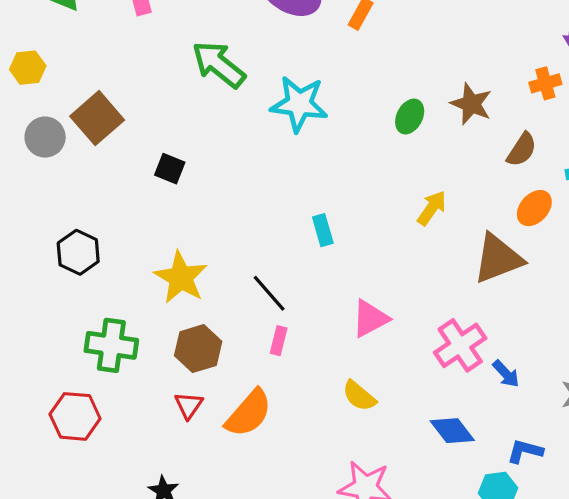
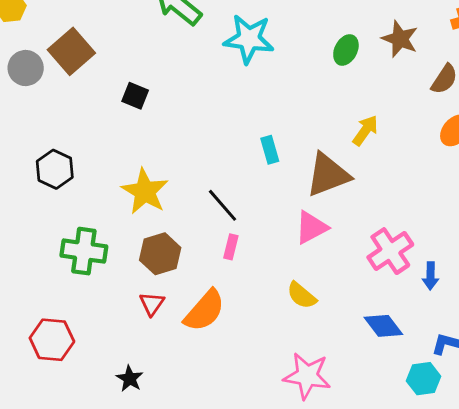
brown triangle: (498, 259) -> (328, 175), moved
blue arrow: (506, 374) -> (431, 276), turned 44
red hexagon: (75, 416) -> (52, 340), moved

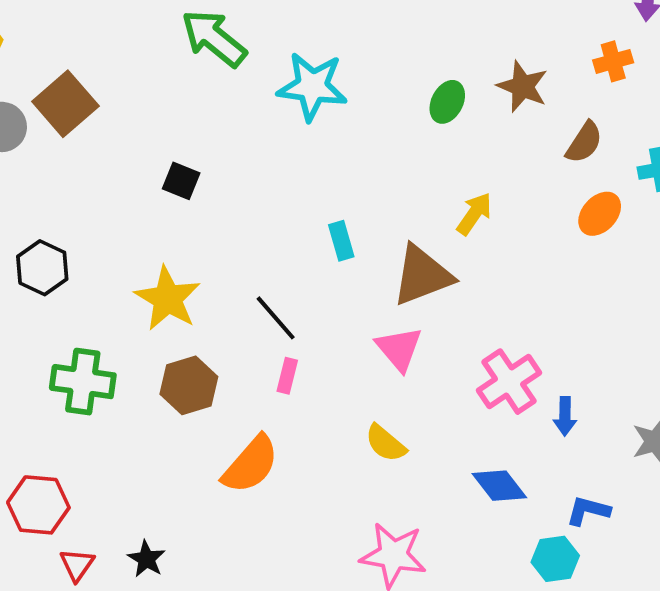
black square: (135, 96) -> (181, 181), moved
pink triangle: (311, 227) -> (399, 349), turned -42
red triangle: (152, 304) -> (77, 565), moved

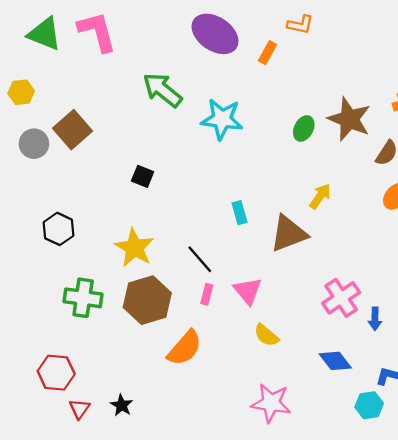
brown star: (522, 86) -> (349, 119), size x1.4
pink triangle: (399, 349) -> (248, 291), moved
brown hexagon: (189, 385) -> (147, 300), size x1.4

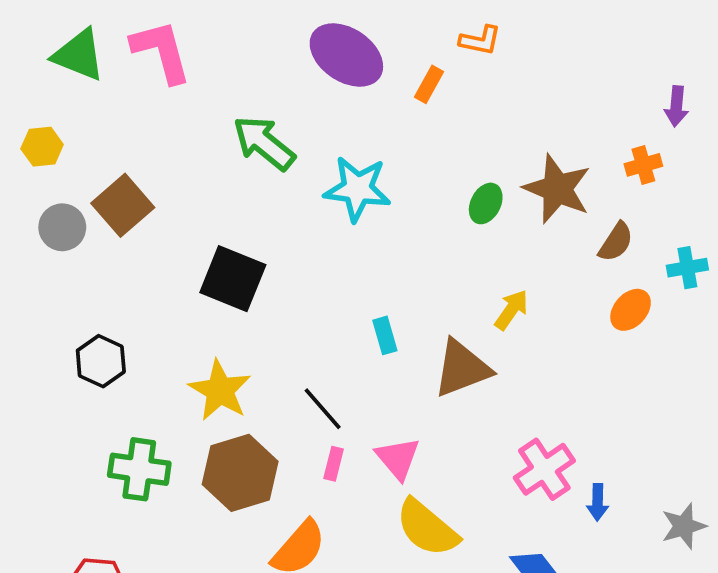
black square: (143, 176) -> (233, 279), size x1.8
yellow semicircle: (266, 335) -> (427, 528), size x1.6

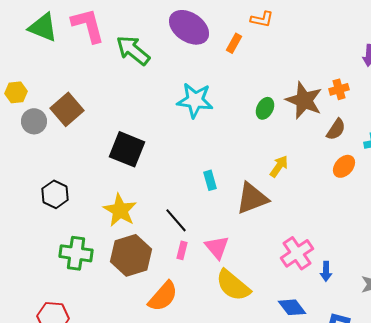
green arrow: (264, 143) -> (133, 50), moved
yellow hexagon: (42, 147) -> (16, 92), moved
orange cross: (643, 165) -> (339, 89), moved

